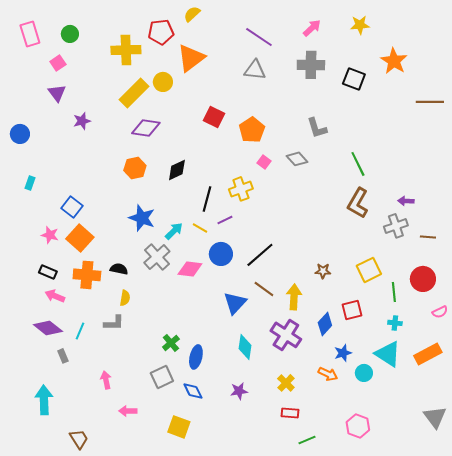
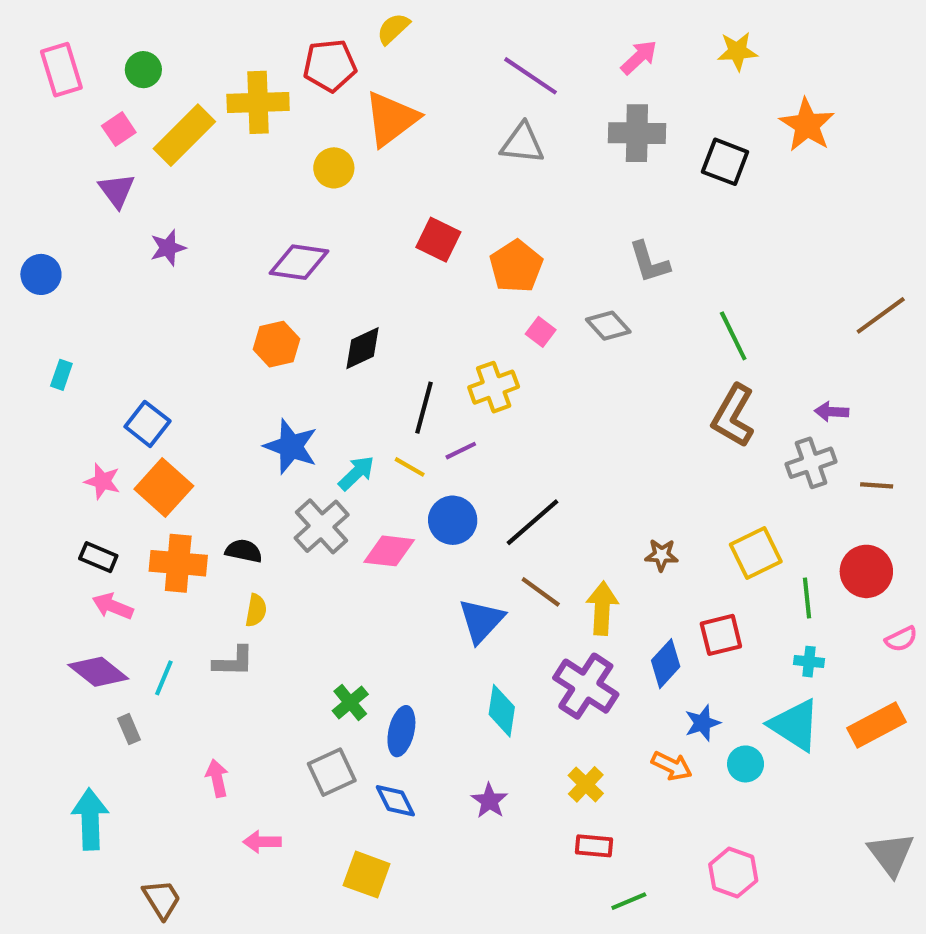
yellow rectangle: (134, 93) -> (184, 135), moved
brown line: (430, 102) -> (881, 315), moved, turned -36
purple star: (239, 391) -> (490, 801), turned -30

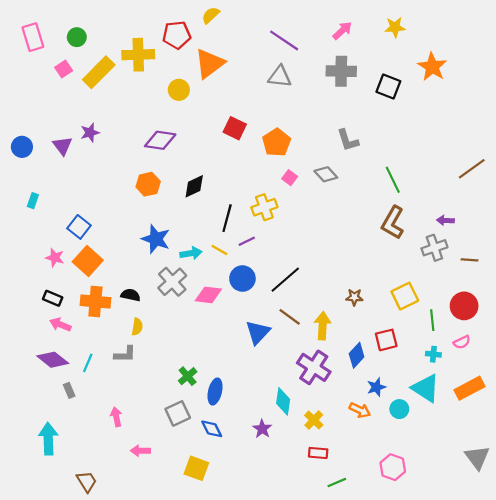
purple triangle: (117, 190) -> (63, 146), moved
cyan arrow: (356, 473) -> (191, 253), turned 35
pink semicircle: (901, 639) -> (462, 342), moved
cyan diamond: (502, 711) -> (283, 401), moved

